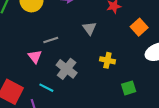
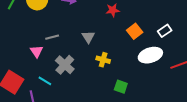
gray triangle: (89, 28) -> (88, 37), moved
green square: (129, 88) -> (121, 87), turned 32

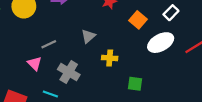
gray triangle: (88, 37) -> (88, 36), turned 32

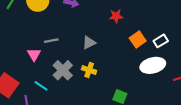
white rectangle: (171, 13) -> (161, 41), moved
yellow cross: (110, 58) -> (89, 70), moved

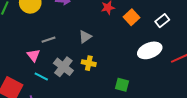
orange square: (138, 40) -> (132, 17), moved
white rectangle: (161, 41) -> (162, 21), moved
cyan line: (41, 86) -> (41, 77), moved

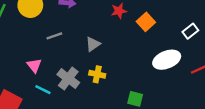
white rectangle: (162, 21) -> (190, 31), moved
gray line: (48, 40) -> (54, 36), moved

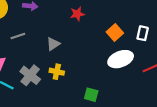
orange square: (146, 22) -> (115, 33), moved
white rectangle: (190, 31) -> (143, 33), turned -40

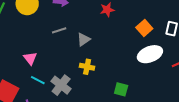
gray line: (18, 36) -> (59, 30), moved
gray cross: (30, 75) -> (61, 85), moved

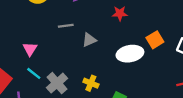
white ellipse: (150, 54) -> (130, 54), moved
yellow cross: (87, 67) -> (91, 83), moved

